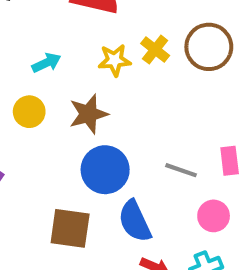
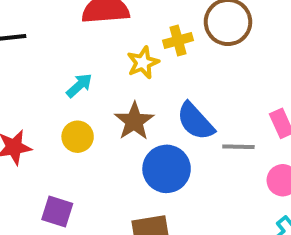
yellow cross: (155, 50) -> (178, 40), turned -36
blue semicircle: (135, 221) -> (195, 121), moved

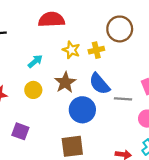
yellow cross: (178, 40) -> (96, 50), moved
yellow star: (143, 63) -> (71, 50), turned -30

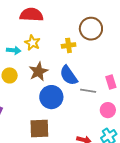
yellow star: (71, 50) -> (32, 43), moved
cyan arrow: (35, 61) -> (14, 50), turned 40

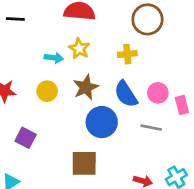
brown circle: (91, 29) -> (147, 19), moved
gray line: (88, 91) -> (151, 128), moved
pink circle: (108, 110) -> (158, 93), moved

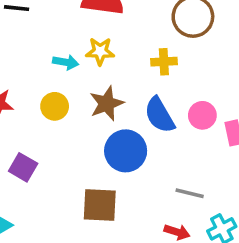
yellow star: (79, 49) -> (100, 51), turned -30
gray line: (151, 128) -> (190, 193), moved

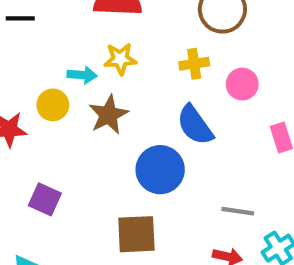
brown star: (107, 104) -> (109, 115), moved
yellow circle: (55, 106) -> (53, 105), moved
pink circle: (202, 115) -> (242, 84), moved

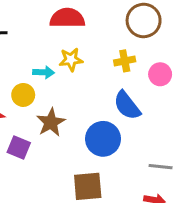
brown star: (109, 115) -> (51, 122), moved
purple square: (45, 199) -> (19, 148), moved

